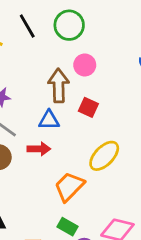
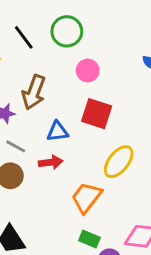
brown arrow: (59, 86) -> (34, 92), moved, turned -152
red square: (88, 107) -> (97, 114), size x1.5

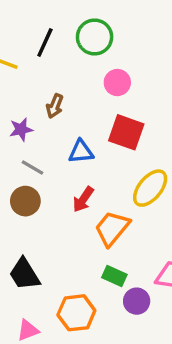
black line: (24, 37) -> (45, 43), turned 60
brown arrow: (34, 92) -> (55, 106), size x0.6
red arrow: (51, 162) -> (83, 199), moved, turned 130

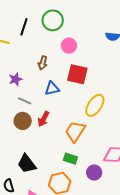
brown arrow: (55, 106) -> (43, 63), moved
red arrow: (83, 199) -> (43, 119), moved
green rectangle: (114, 276) -> (70, 159), moved

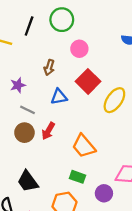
red square: (77, 74) -> (88, 81), turned 30
yellow ellipse: (95, 105) -> (114, 100), moved
orange trapezoid: (75, 131) -> (84, 146), turned -75

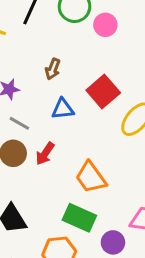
pink circle: (79, 49) -> (105, 25), moved
green rectangle: (78, 177) -> (79, 218), size x1.5

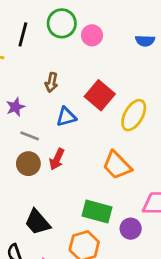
orange trapezoid: (91, 177) -> (117, 165), moved

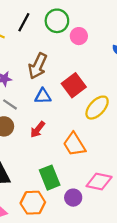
brown arrow: (51, 82) -> (38, 66), size x1.6
red arrow: (57, 159) -> (38, 130), moved
green rectangle: (97, 212) -> (50, 178), turned 40

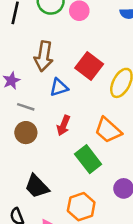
green rectangle: (50, 178) -> (88, 159), moved

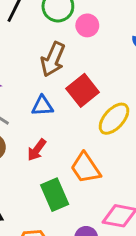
brown arrow: (44, 56) -> (53, 59), moved

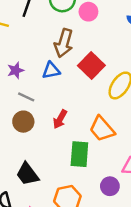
blue triangle: (42, 106) -> (51, 70), moved
green rectangle: (55, 195) -> (79, 154), turned 35

